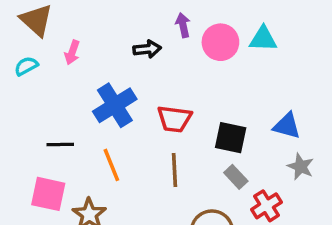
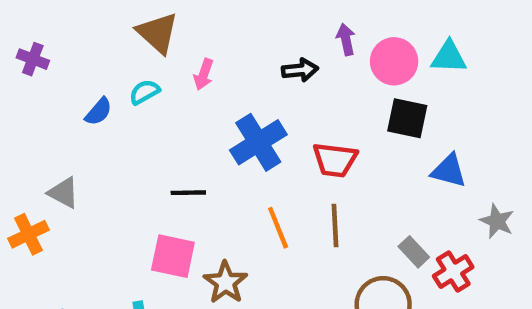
blue triangle: (287, 126) -> (449, 171), moved
black square: (231, 138) -> (407, 118), moved
orange line: (111, 165) -> (278, 228), moved
gray rectangle: (236, 177) -> (414, 252), moved

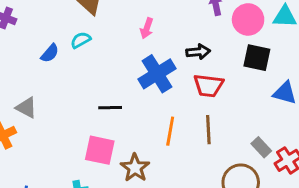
black arrow: (300, 70) -> (198, 52), moved
pink arrow: (204, 74) -> (147, 28), moved
orange line: (278, 228) -> (170, 131), turned 32

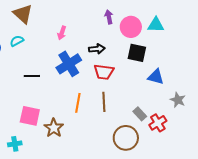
black line: (110, 108) -> (32, 76), moved

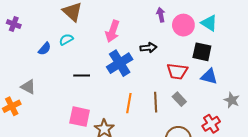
cyan triangle: (156, 25) -> (209, 23), turned 30
pink arrow: (62, 33) -> (112, 31), size x1.5
black square: (137, 53) -> (202, 52), moved
red trapezoid: (104, 72) -> (177, 71), moved
gray rectangle: (140, 114) -> (179, 99), moved

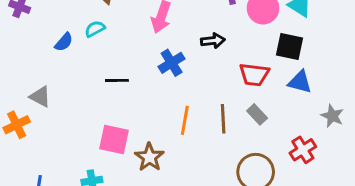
blue cross: (120, 63) -> (172, 63), size x0.7

